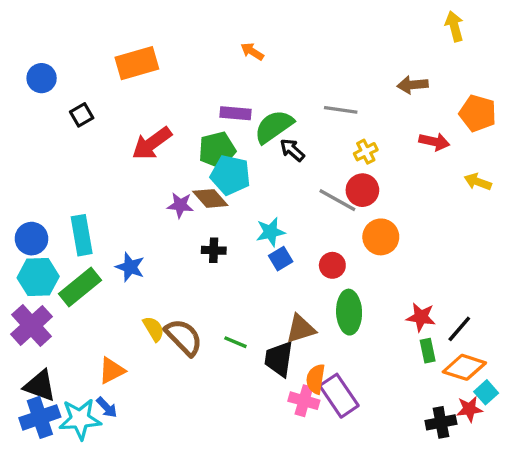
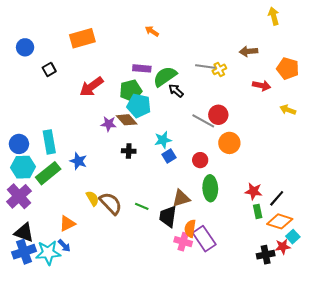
yellow cross: (366, 152) -> (219, 69), moved

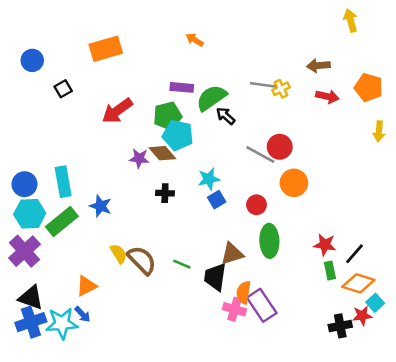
red arrow: (262, 86) -> (327, 96), moved
yellow arrow: (288, 110) -> (379, 131), moved, turned -105

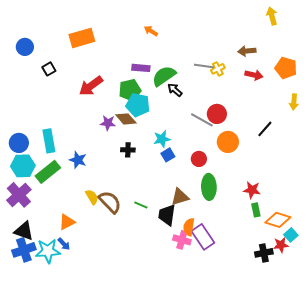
black line: (354, 254) -> (265, 129), moved

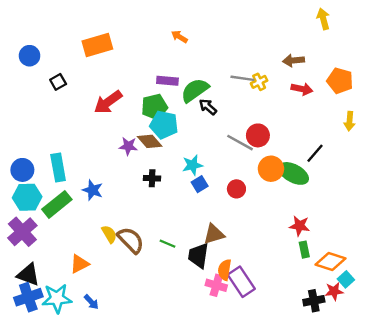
green ellipse: (209, 187) -> (294, 173), moved, turned -60
blue arrow: (64, 244) -> (91, 302), moved

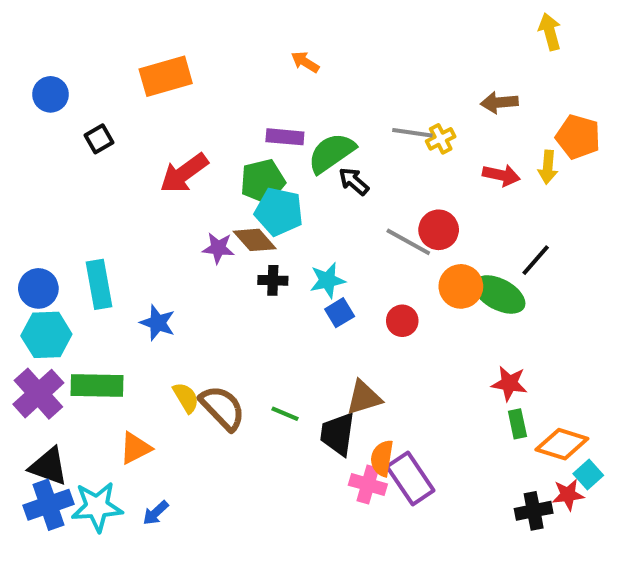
red arrow: (302, 89) -> (501, 175), moved
yellow arrow: (349, 121) -> (548, 167), moved
black cross: (152, 178) -> (273, 280), moved
green rectangle: (57, 204) -> (97, 385), moved, turned 40
blue arrow: (91, 302) -> (156, 513), turned 91

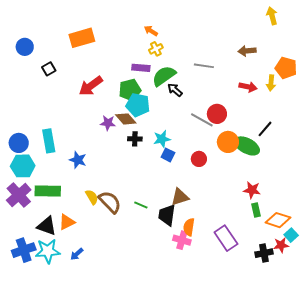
yellow cross: (441, 139) -> (156, 49), moved
blue square: (340, 313) -> (168, 155), turned -32
black triangle: (48, 466) -> (47, 226), moved
purple rectangle: (410, 478) -> (226, 238), moved

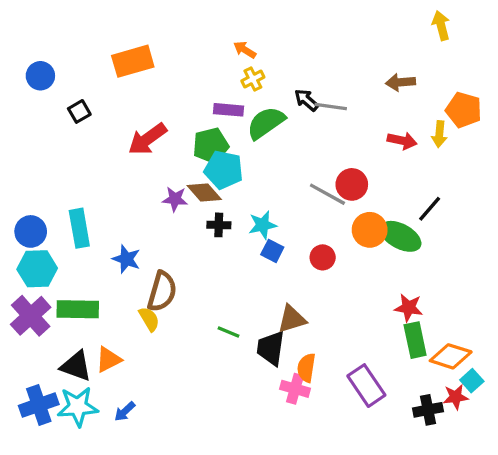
black arrow: (175, 90) -> (306, 100), moved
brown semicircle: (110, 202) -> (162, 291), moved, turned 60
green rectangle: (256, 210) -> (415, 340), size x1.5

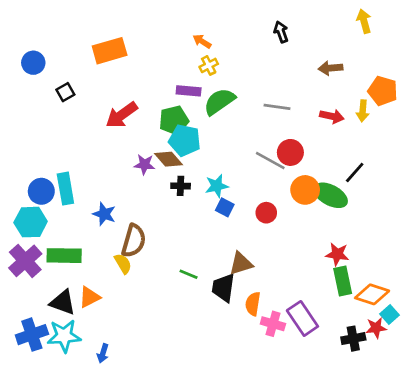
black arrow: (306, 100) -> (281, 32), moved, turned 30
gray line: (331, 107) -> (277, 107), moved
blue circle: (31, 231) -> (41, 191), moved
pink cross: (295, 389) -> (273, 324), moved
blue arrow: (125, 411) -> (103, 353), moved, turned -30

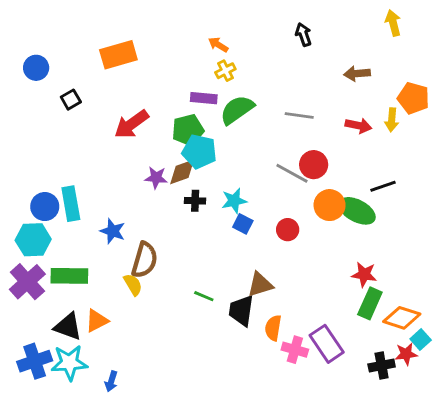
brown diamond: (169, 159) -> (182, 172), turned -68
black line: (355, 173) -> (383, 186), turned 30
green rectangle: (343, 281) -> (370, 303), turned 36

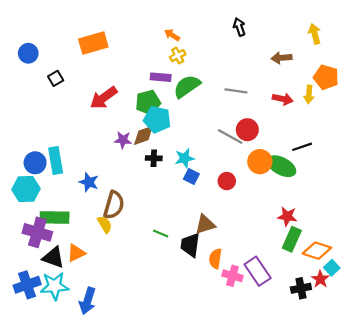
yellow arrow: (393, 23) -> (315, 34), moved
purple cross: (27, 282) -> (37, 232), moved, turned -32
red star: (406, 354) -> (320, 279), turned -30
blue arrow: (111, 381) -> (88, 301), size x1.6

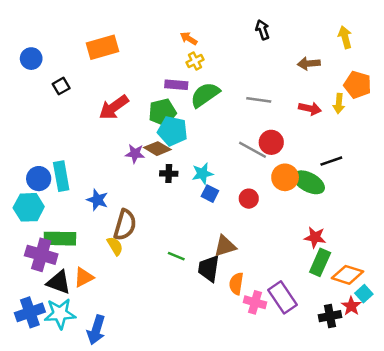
brown diamond: (143, 135) -> (157, 149), turned 50

